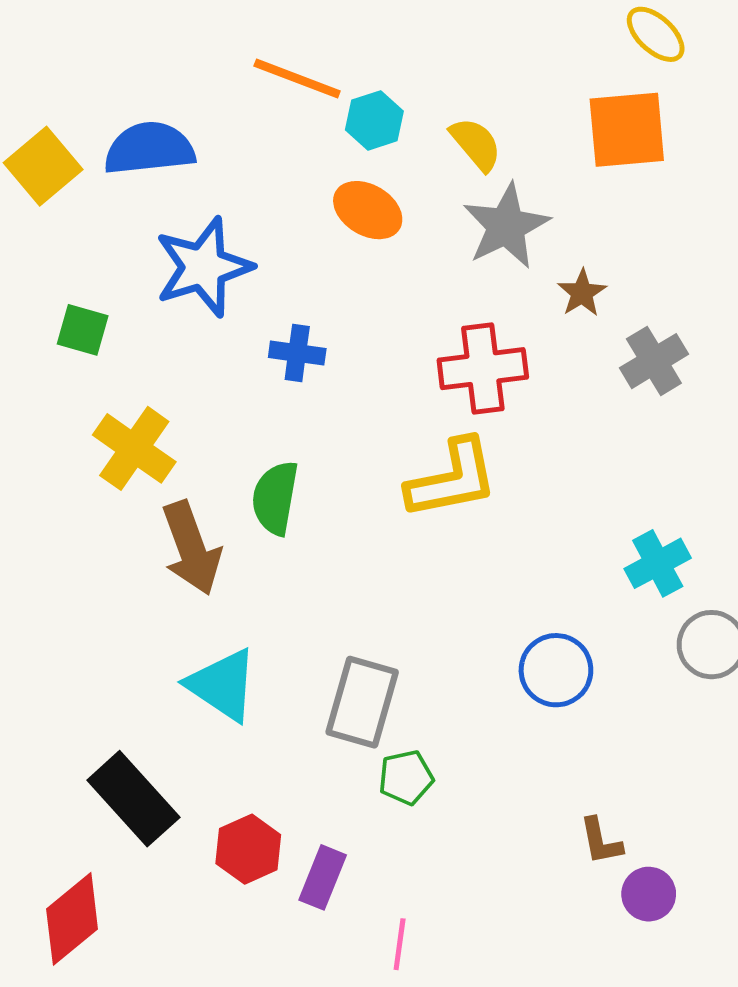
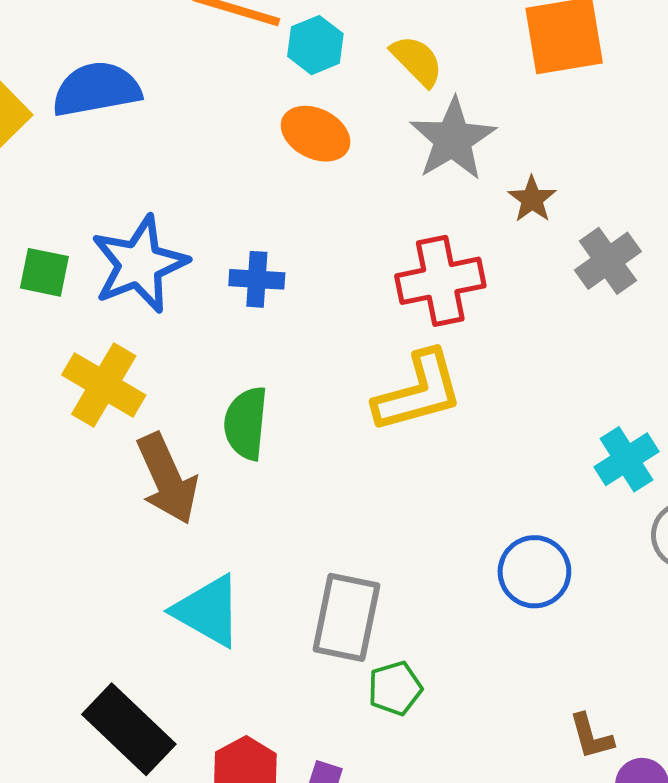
blue star: (203, 267) -> (139, 264), moved

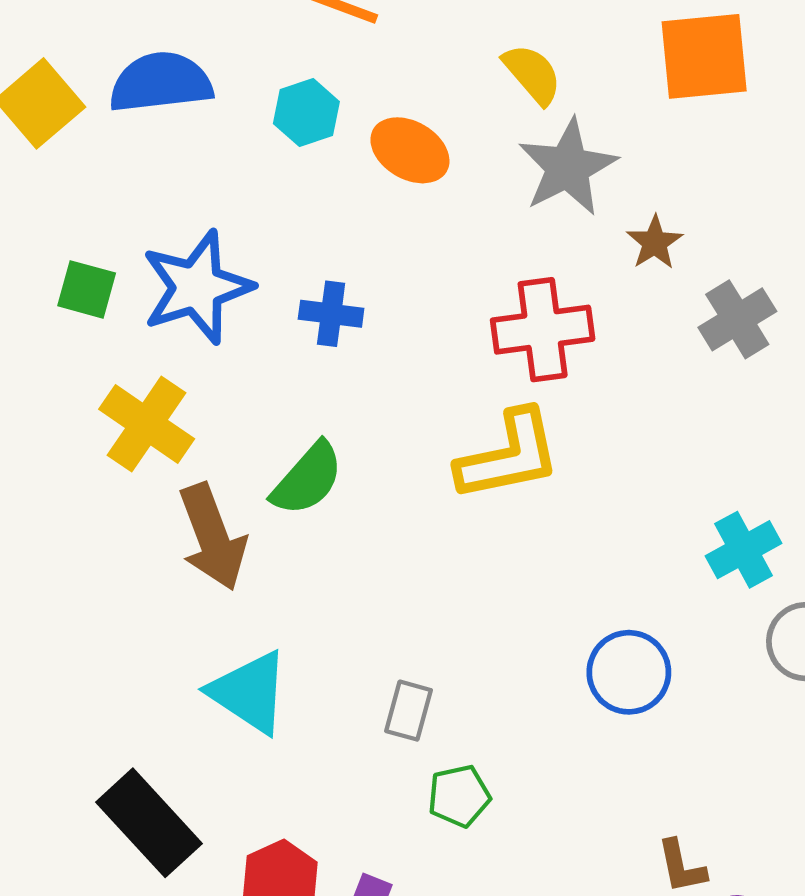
cyan hexagon: (315, 45) -> (306, 113), moved
green semicircle: (246, 423) -> (307, 479), turned -148
gray rectangle: (346, 617) -> (409, 711), size x0.6

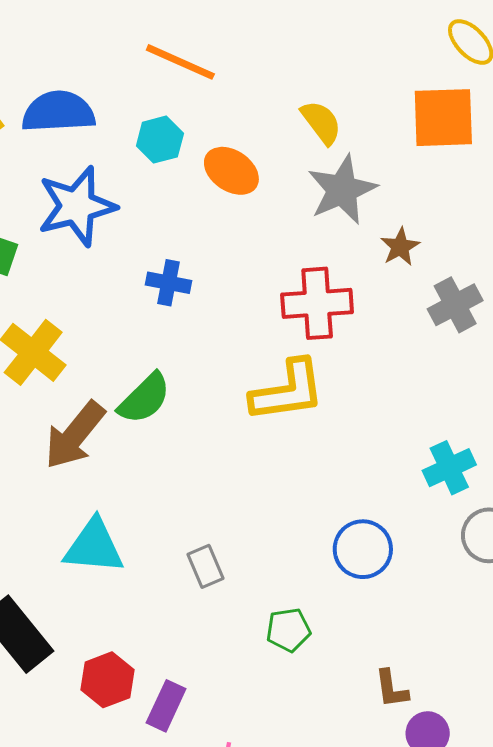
blue star: (197, 287) -> (77, 206), moved
brown arrow: (212, 537) -> (75, 435), turned 56
cyan triangle: (249, 692) -> (94, 546), turned -32
gray rectangle: (409, 711) -> (205, 566), turned -42
green pentagon: (459, 796) -> (288, 630), moved

